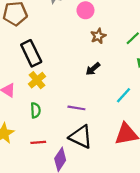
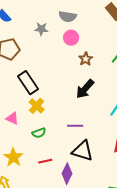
black arrow: (93, 69) -> (85, 89), size x1.5
green semicircle: (35, 110) -> (39, 133), turned 80

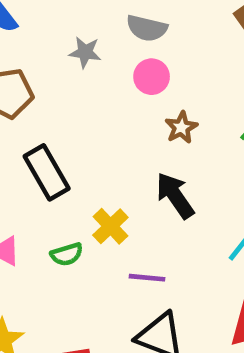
black arrow: (85, 89) -> (175, 196), turned 100
yellow cross: (37, 106) -> (110, 226), moved
green semicircle: (39, 133) -> (67, 254), moved

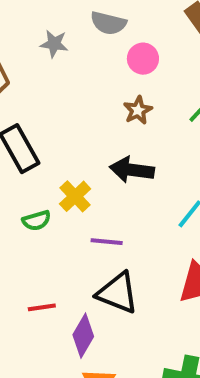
pink circle: (152, 77) -> (143, 59), moved
black arrow: (175, 196) -> (132, 170), turned -48

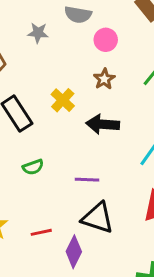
yellow cross: (75, 196) -> (63, 100), moved

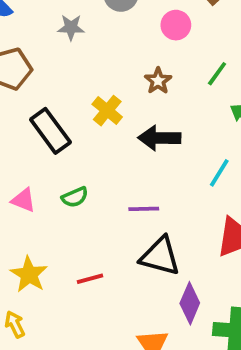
pink circle: (106, 40) -> (176, 25), moved
purple diamond: (74, 252) -> (190, 303), moved

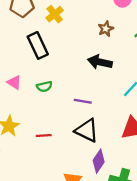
yellow cross: (107, 111) -> (55, 14), moved

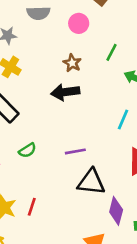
black arrow: (100, 62) -> (65, 92), moved
red line: (44, 136) -> (32, 207), moved, turned -48

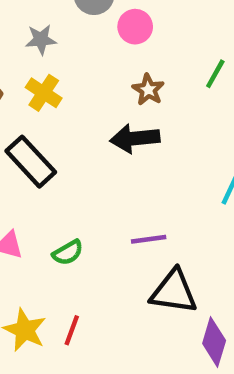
pink circle: (79, 23) -> (135, 27), moved
green semicircle: (27, 150) -> (68, 253), moved

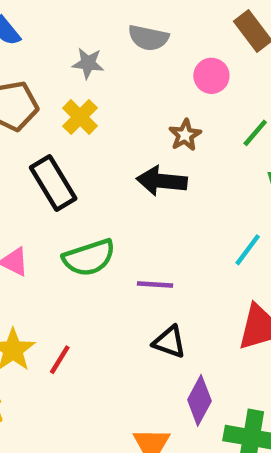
pink circle: (135, 27) -> (211, 76), moved
green semicircle: (68, 253) -> (89, 258), moved, size x1.6
black triangle: (174, 292) -> (169, 342), size x0.7

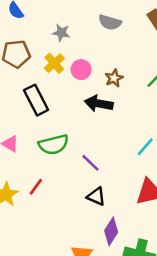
gray semicircle: (148, 38) -> (110, 22), moved
pink circle: (211, 76) -> (81, 70), moved
purple line: (155, 285) -> (90, 163), turned 36
red line: (60, 360) -> (36, 187), moved

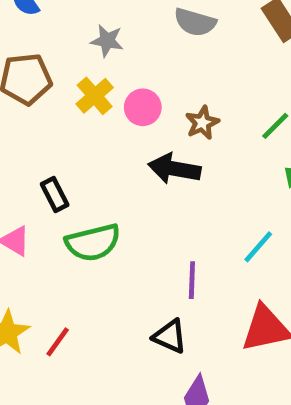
black rectangle: (36, 100) -> (55, 194), moved, size x0.6
purple line: (90, 163) -> (192, 280), moved, turned 48
red line: (36, 187) -> (58, 342), moved

